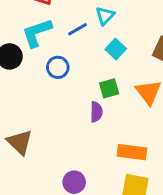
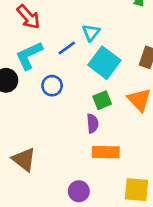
cyan square: (116, 49) -> (104, 63), size x1.6
orange rectangle: (132, 152) -> (106, 152), moved

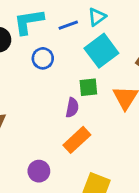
orange rectangle: (106, 152) -> (77, 140), turned -60

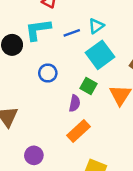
blue circle: (43, 58) -> (48, 73), moved
green square: (88, 87) -> (89, 86), turned 35
purple circle: (39, 171) -> (34, 155), moved

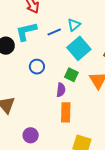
orange rectangle: (79, 131) -> (66, 112), turned -42

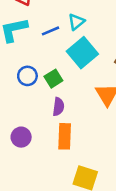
green square: (71, 75) -> (53, 79), moved, turned 32
purple circle: (31, 135) -> (21, 137), moved

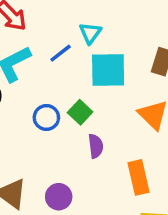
cyan square: (82, 53) -> (108, 70), turned -36
orange rectangle: (65, 136) -> (139, 177), moved

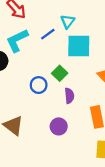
blue circle: (46, 117) -> (39, 85), moved
purple circle: (59, 197) -> (59, 126), moved

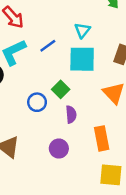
cyan triangle: (68, 21) -> (82, 30), moved

